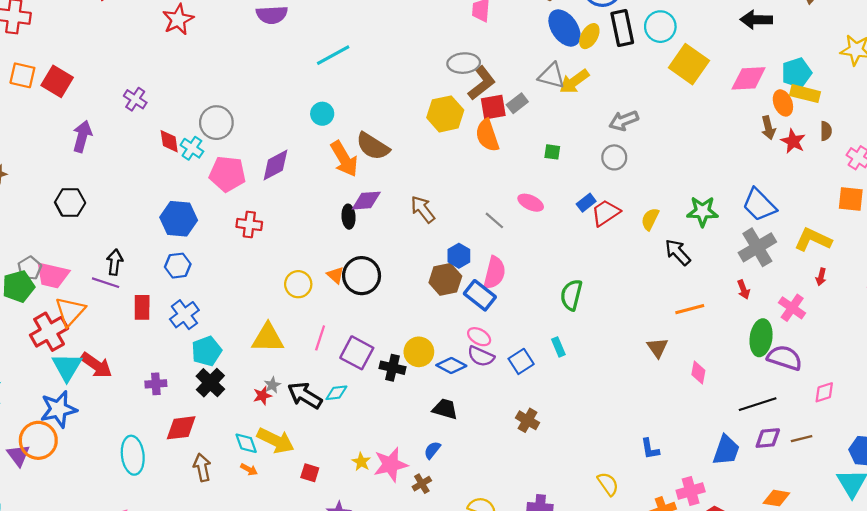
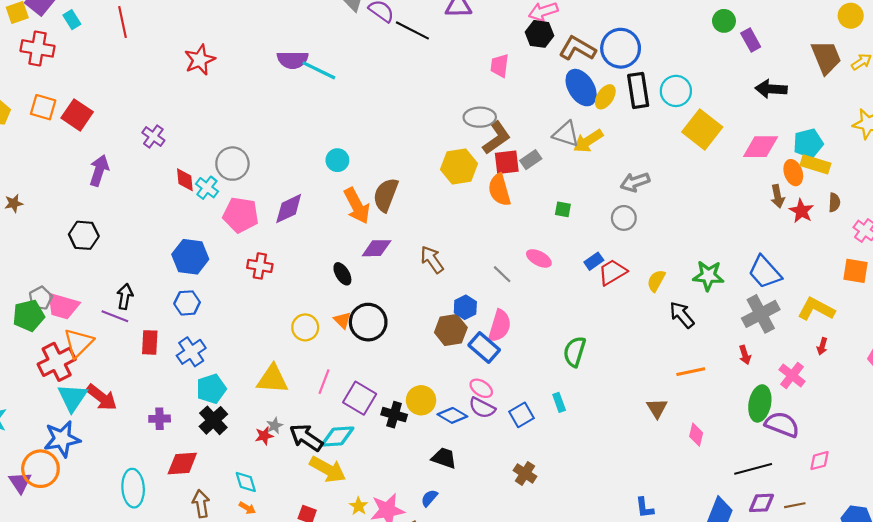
cyan line: (333, 55) -> (319, 70), moved, turned 52
brown semicircle: (373, 146) -> (386, 195), turned 76
black ellipse: (349, 217) -> (342, 274), moved, turned -30
cyan diamond: (336, 393) -> (338, 437), size x1.5
yellow arrow: (276, 441) -> (328, 469), moved

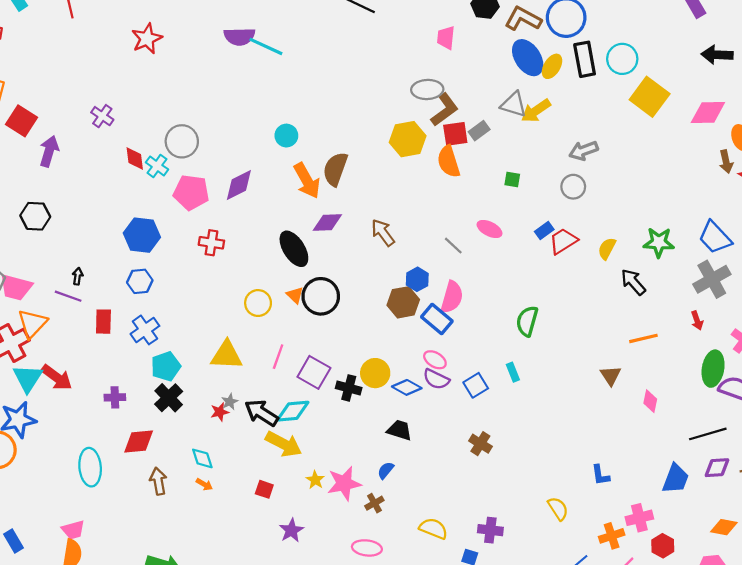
red square: (77, 115) -> (21, 121), moved
black ellipse: (342, 274) -> (294, 249), size x1.6
black arrow: (125, 296) -> (78, 276), size x0.7

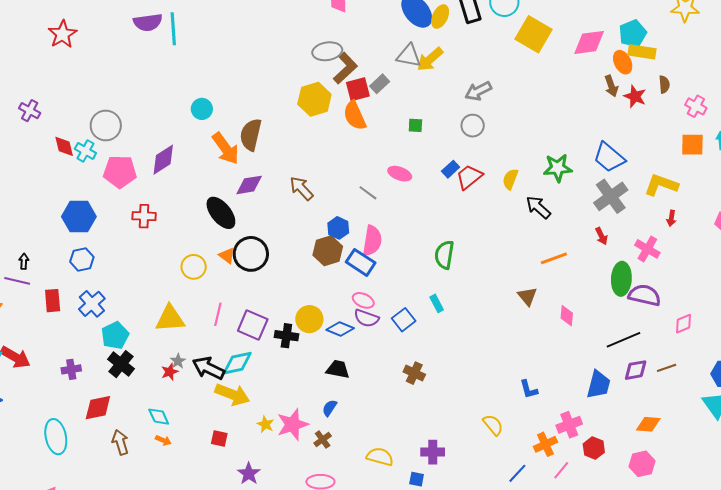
cyan line: (266, 46) -> (173, 29), turned 68

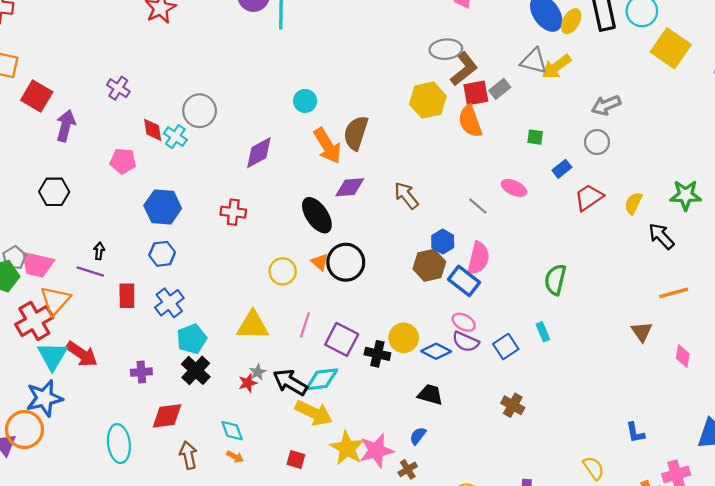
blue rectangle: (451, 169) -> (562, 169), moved
pink pentagon: (120, 172) -> (123, 161), moved, size x0.7
yellow star: (265, 424) -> (347, 448), size x1.8

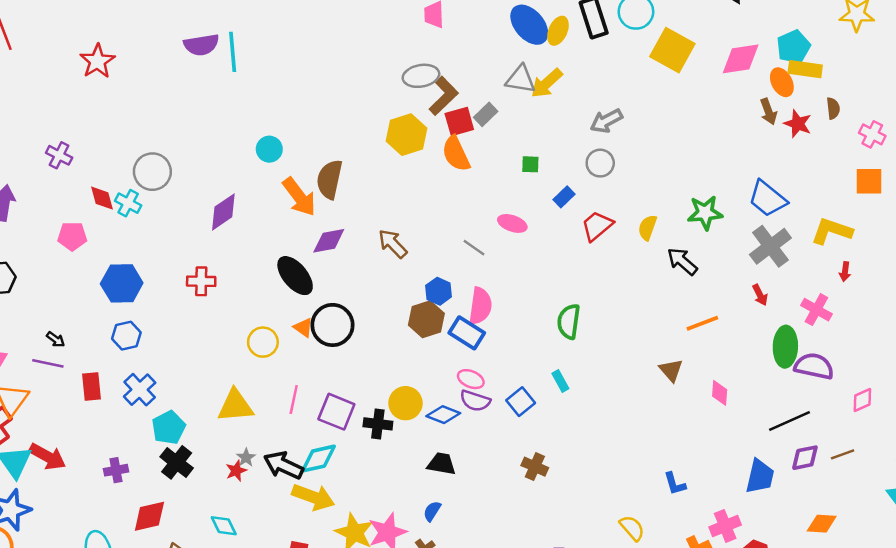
black arrow: (99, 251) -> (56, 339), turned 126

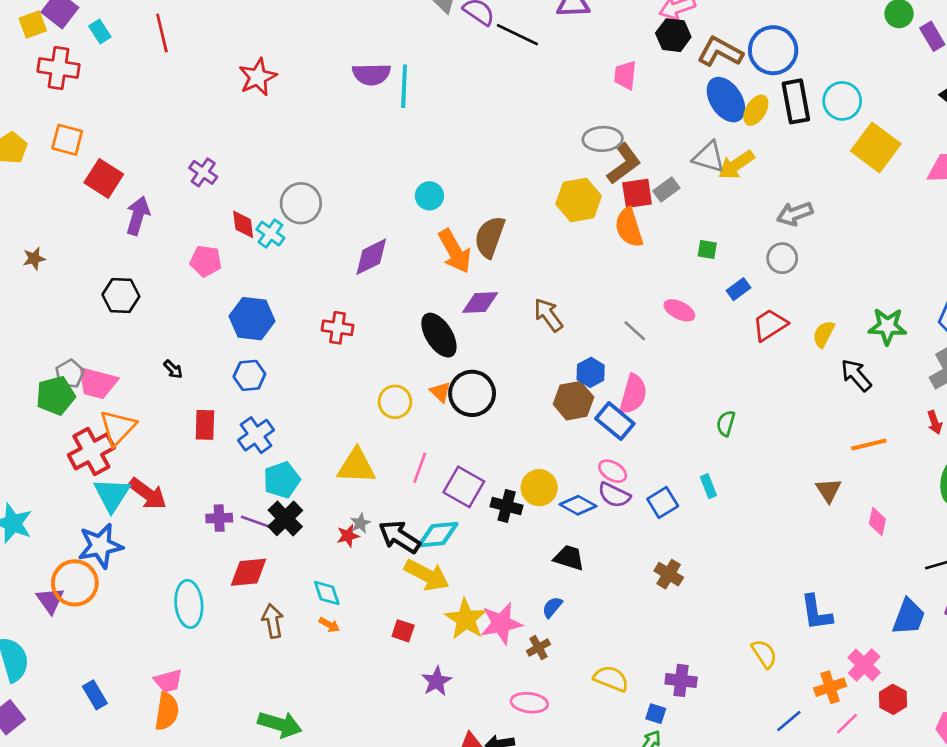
green semicircle: (569, 321) -> (726, 423), size x0.7
purple line: (48, 363) -> (257, 522), moved
blue L-shape: (675, 484) -> (816, 613), size x1.4
pink cross: (725, 526) -> (864, 665), turned -32

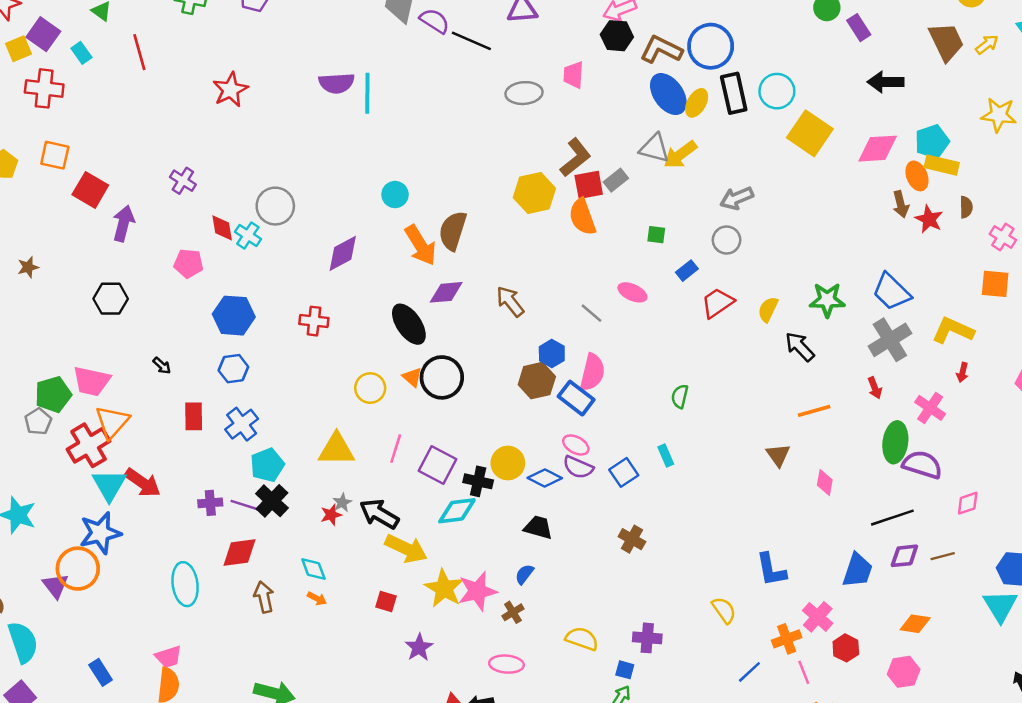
gray ellipse: (603, 139) -> (524, 93), moved
gray pentagon: (70, 374) -> (38, 421), moved
cyan diamond: (438, 535) -> (457, 511), moved
pink line: (847, 724) -> (804, 672), turned -65

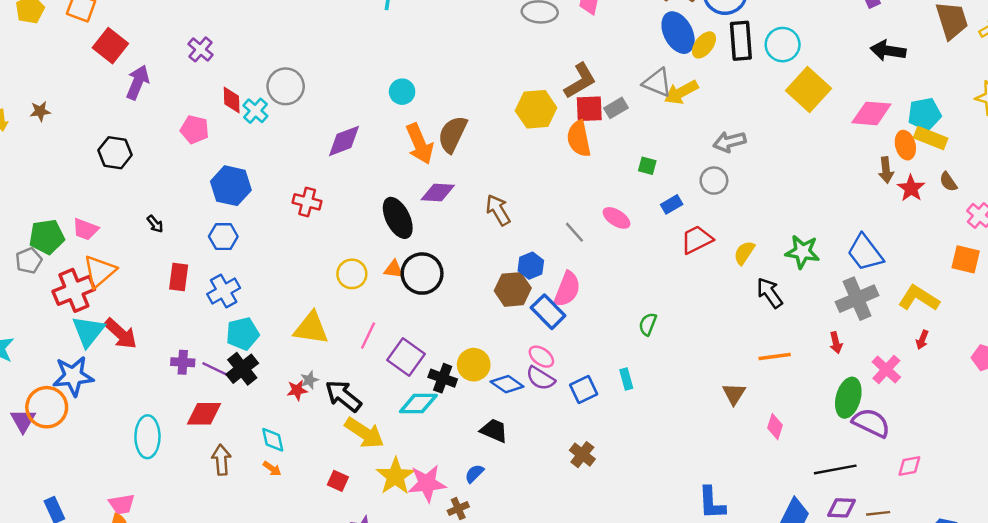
brown semicircle: (966, 207) -> (948, 182), turned 138
orange triangle: (412, 377) -> (394, 269), turned -42
pink trapezoid: (91, 381) -> (85, 229), size x0.7

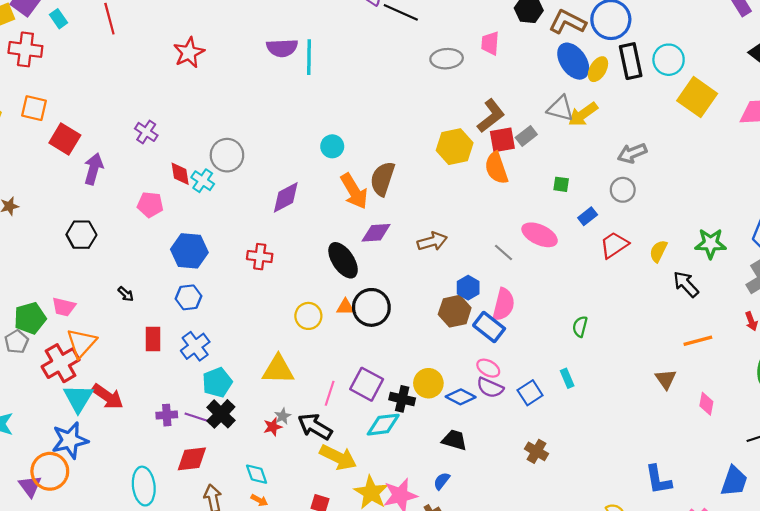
brown arrow: (498, 210) -> (432, 241), turned 112
pink ellipse: (616, 218) -> (540, 235), size x1.4
pink line: (368, 336) -> (330, 393), moved

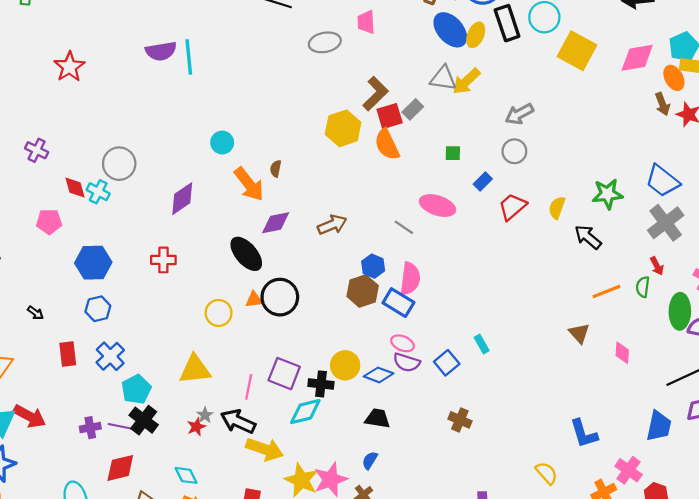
brown semicircle: (383, 179) -> (276, 169), size x0.5
green semicircle: (580, 327) -> (643, 287), moved

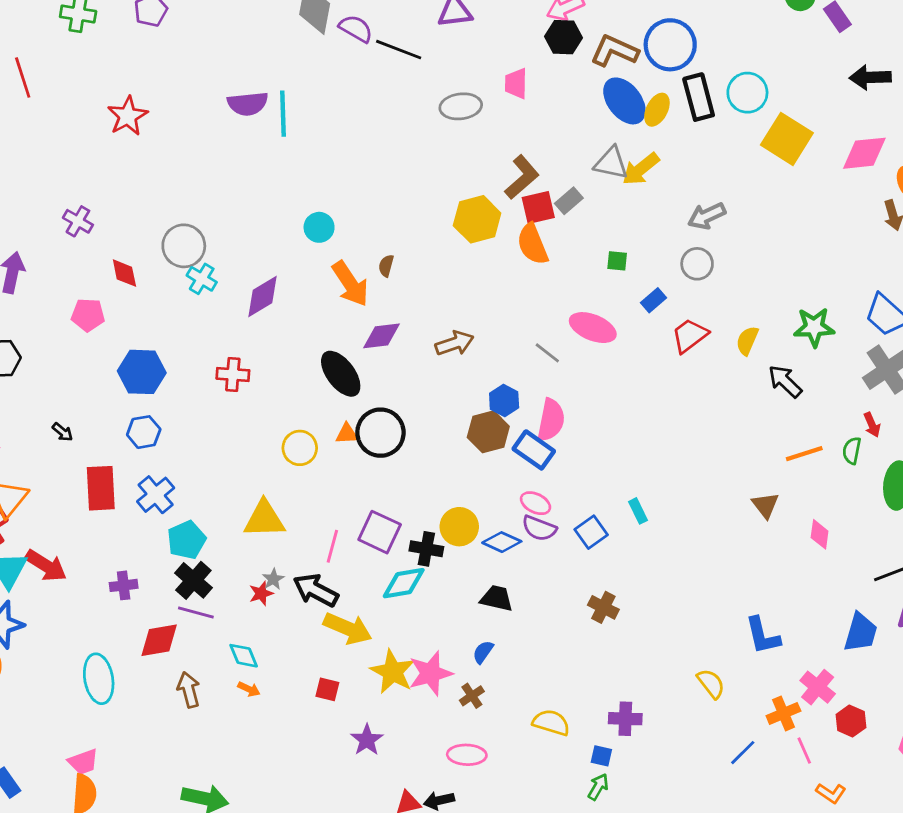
cyan cross: (98, 192) -> (202, 279), moved
red rectangle: (68, 354) -> (101, 488), size x1.4
purple line: (122, 427) -> (196, 612), moved

